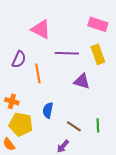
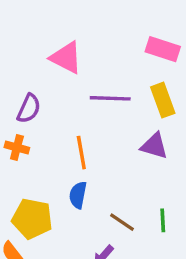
orange line: (38, 73) -> (81, 153), moved
purple triangle: (82, 81) -> (154, 146), moved
orange cross: (12, 101) -> (17, 148), moved

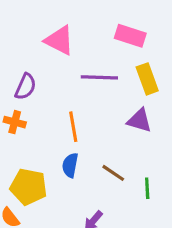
pink rectangle: (163, 49) -> (130, 36), moved
brown line: (122, 222) -> (113, 173), moved

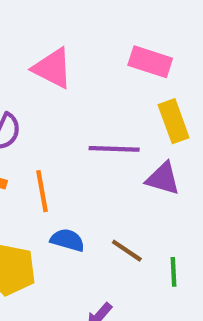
purple line: (99, 77) -> (114, 149), moved
orange line: (73, 127) -> (42, 191), moved
blue semicircle: (70, 165) -> (67, 240), turned 95

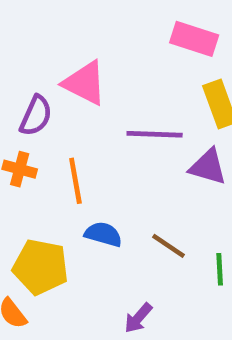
pink triangle: (53, 68) -> (85, 83), moved

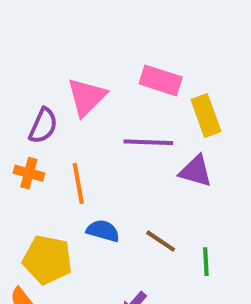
pink rectangle: (194, 39) -> (161, 80), moved
pink triangle: (85, 83) -> (86, 97), turned 48

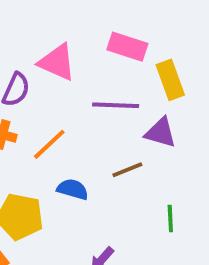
pink triangle: (86, 97) -> (57, 62), turned -51
orange line: (78, 183) -> (49, 144), turned 57
brown line: (161, 241) -> (127, 170), moved, turned -56

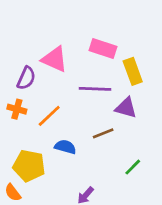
green line: (170, 219) -> (133, 167), turned 48

